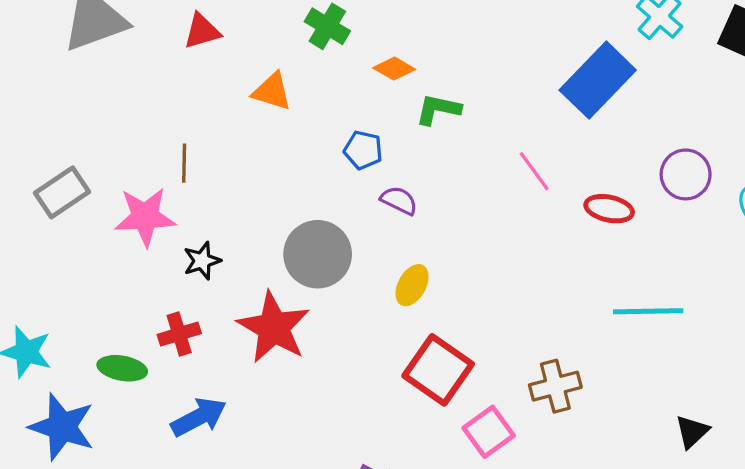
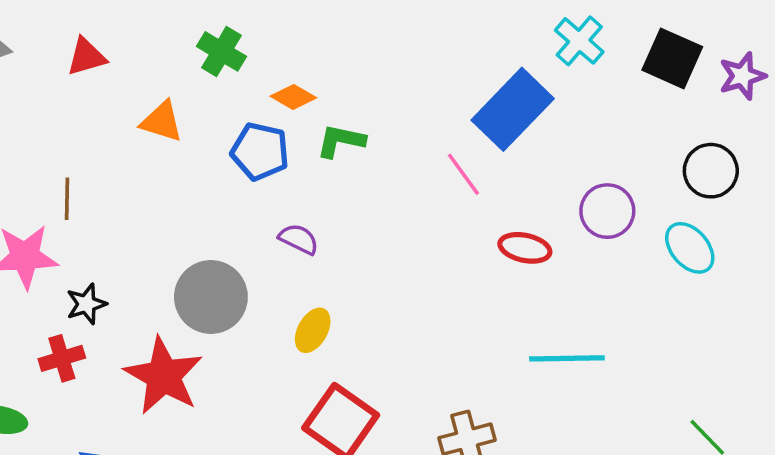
blue pentagon: (363, 150) -> (260, 151), moved, size x1.4
pink line: (534, 171) -> (463, 174), moved
red cross: (179, 334) -> (62, 358), moved

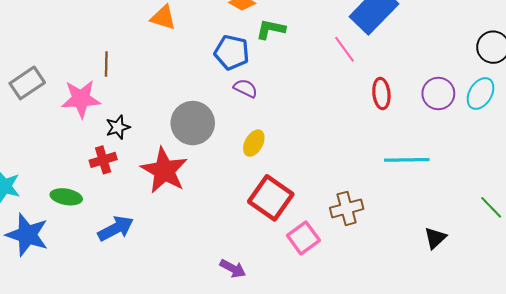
blue pentagon: (260, 151) -> (232, 52), moved
purple circle: (607, 211) -> (438, 94), moved
red ellipse: (525, 248) -> (381, 94), turned 72
cyan ellipse: (690, 248) -> (480, 94), turned 72

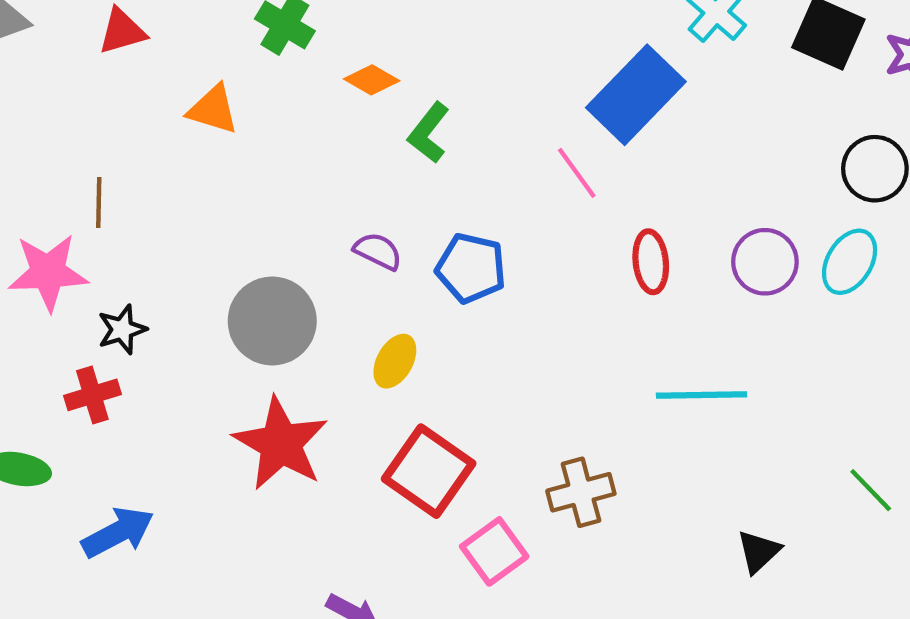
green L-shape: (271, 29) -> (429, 133), turned -64
blue pentagon: (232, 52) -> (471, 268), moved
red star: (164, 170) -> (281, 444), moved

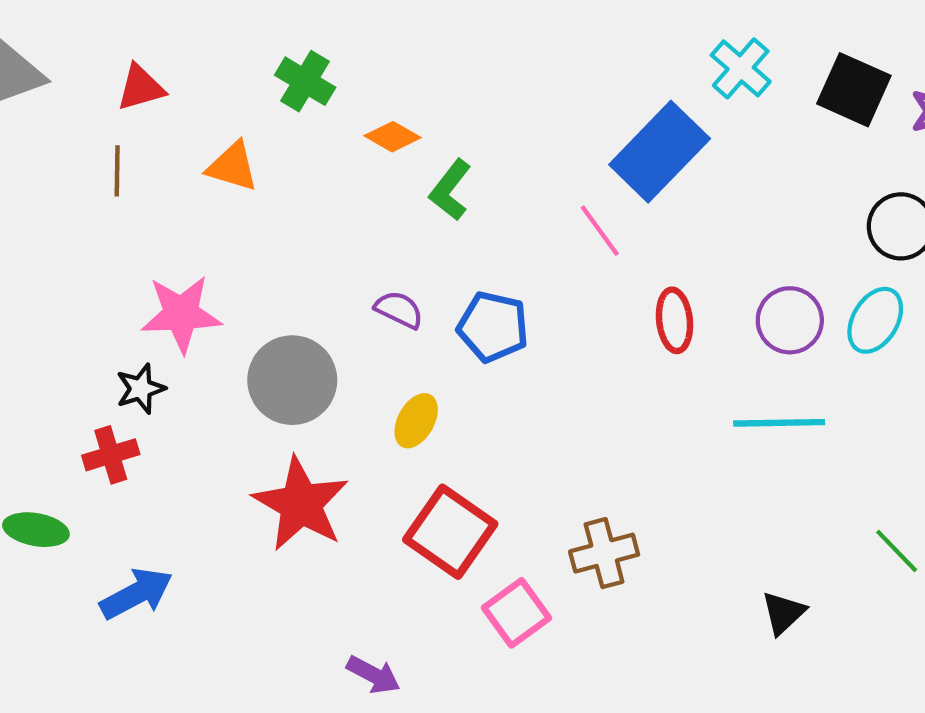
brown line: (99, 203) -> (117, 171), moved
pink star: (48, 272) -> (181, 314), moved
cyan line: (701, 395) -> (779, 423), moved

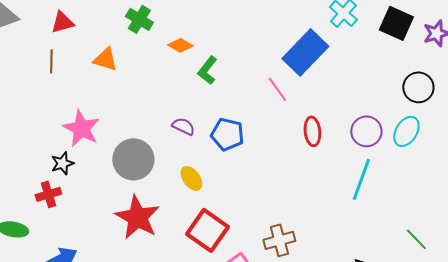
pink star: (181, 314) -> (81, 128), turned 30
yellow ellipse: (416, 421) -> (191, 178), turned -65
cyan line: (779, 423) -> (361, 179), turned -69

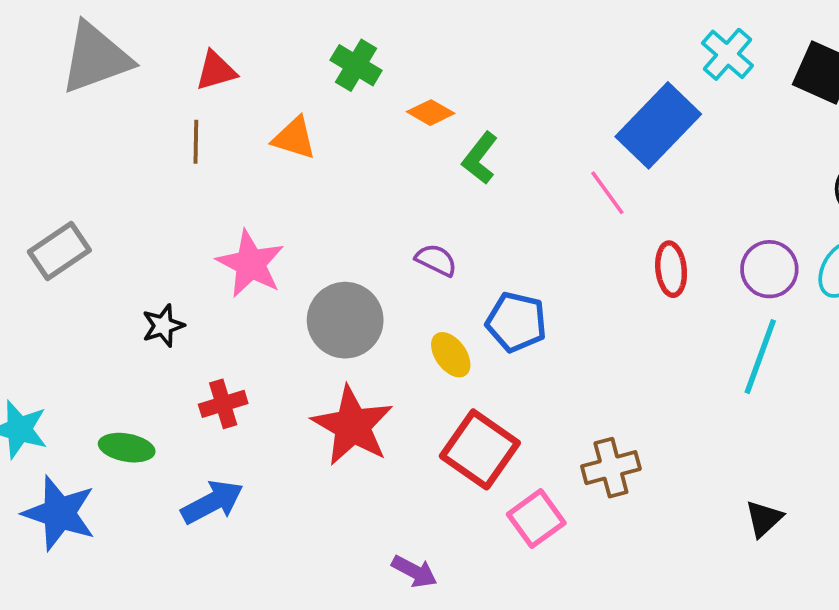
blue pentagon: (227, 134) -> (516, 322), moved
black star: (62, 163) -> (163, 326), moved
red cross: (48, 194) -> (223, 404), moved

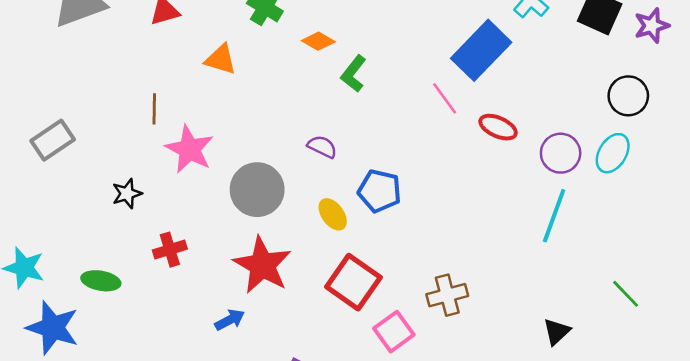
brown line: (196, 142) -> (154, 109), moved
red ellipse: (671, 269) -> (498, 127), moved, turned -60
blue arrow: (212, 502) -> (230, 320), moved, size x0.7

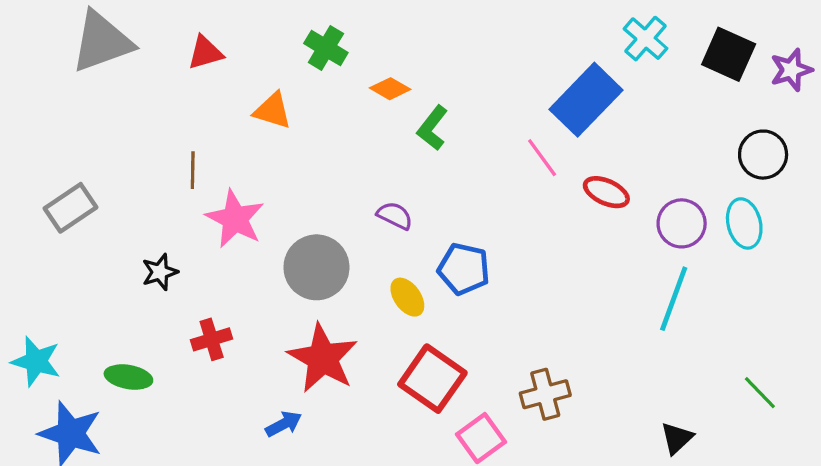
cyan ellipse: (613, 153) -> (744, 223), turned -45

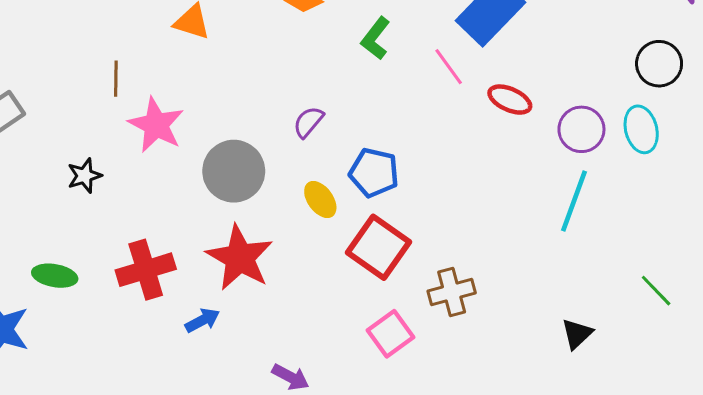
green L-shape: (432, 128) -> (376, 38), moved
purple semicircle: (395, 216) -> (308, 122), turned -76
red cross: (212, 339) -> (146, 270), moved, size x1.5
red square: (432, 379) -> (378, 247), moved

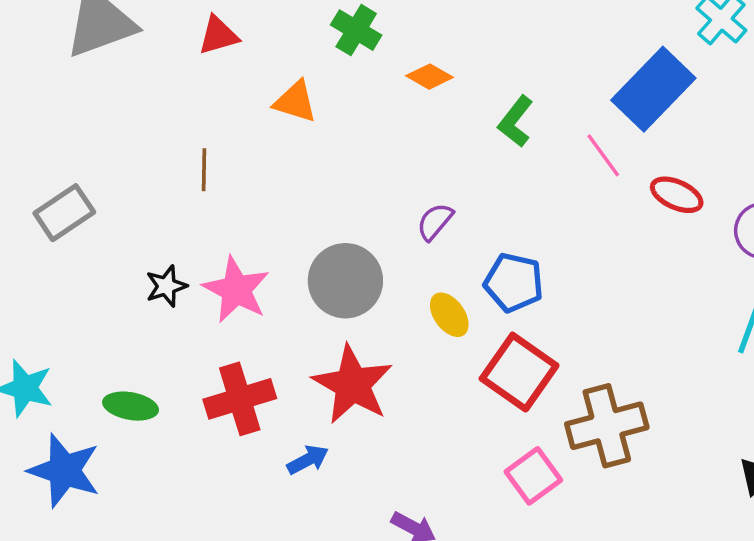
pink star: (156, 125) -> (236, 290), moved
brown cross: (452, 292) -> (607, 426), size x1.4

